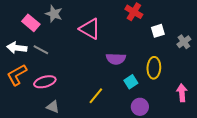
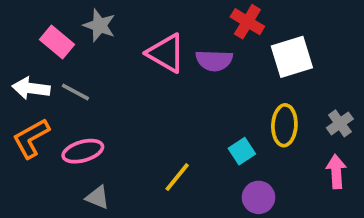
white square: (158, 31) -> (292, 57), size x1.6
gray cross: (184, 42) -> (340, 123), moved
purple semicircle: (116, 59) -> (214, 61), moved

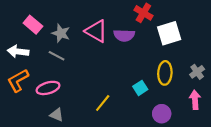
gray star: (99, 25) -> (61, 33), moved
gray line: (75, 92) -> (57, 56), moved
purple circle: (259, 197) -> (162, 114), moved

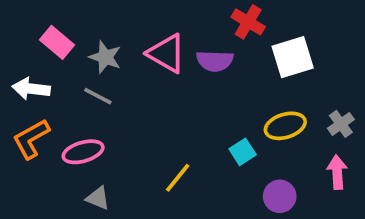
yellow ellipse: (165, 73) -> (285, 126), turned 70

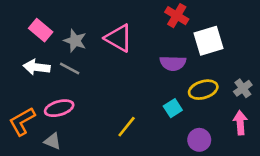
purple semicircle: (215, 61) -> (173, 63), moved
white arrow: (31, 89) -> (37, 67), moved
orange L-shape: (31, 139) -> (22, 121), moved
gray triangle: (98, 198) -> (53, 141), moved

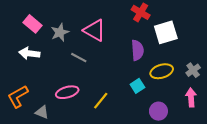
gray star: (75, 41) -> (60, 32), turned 30
purple semicircle: (173, 63) -> (137, 50), turned -96
gray line: (70, 68) -> (79, 58), moved
pink ellipse: (59, 108) -> (67, 92), moved

